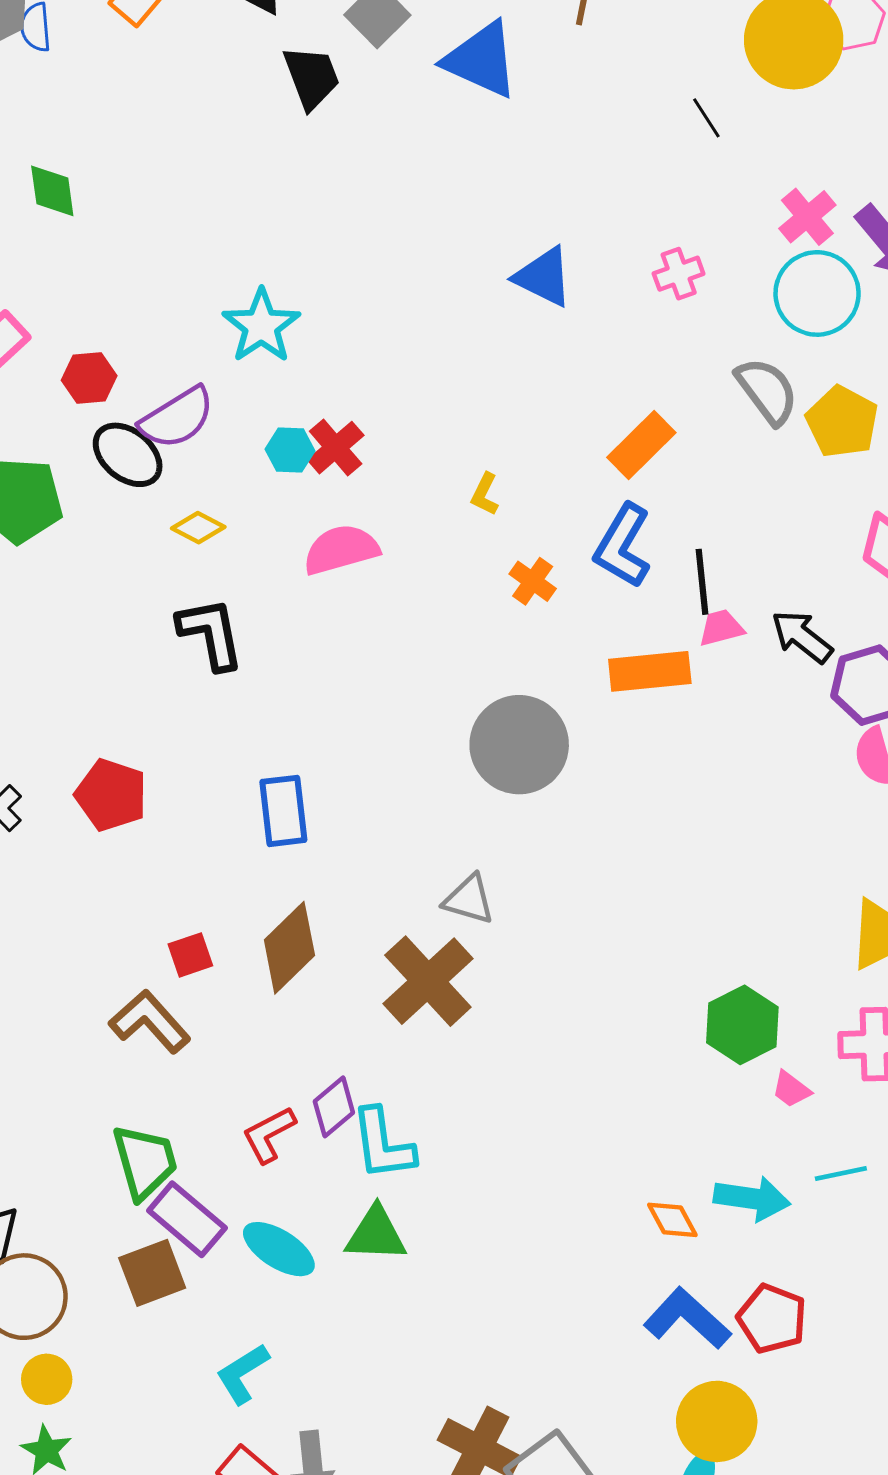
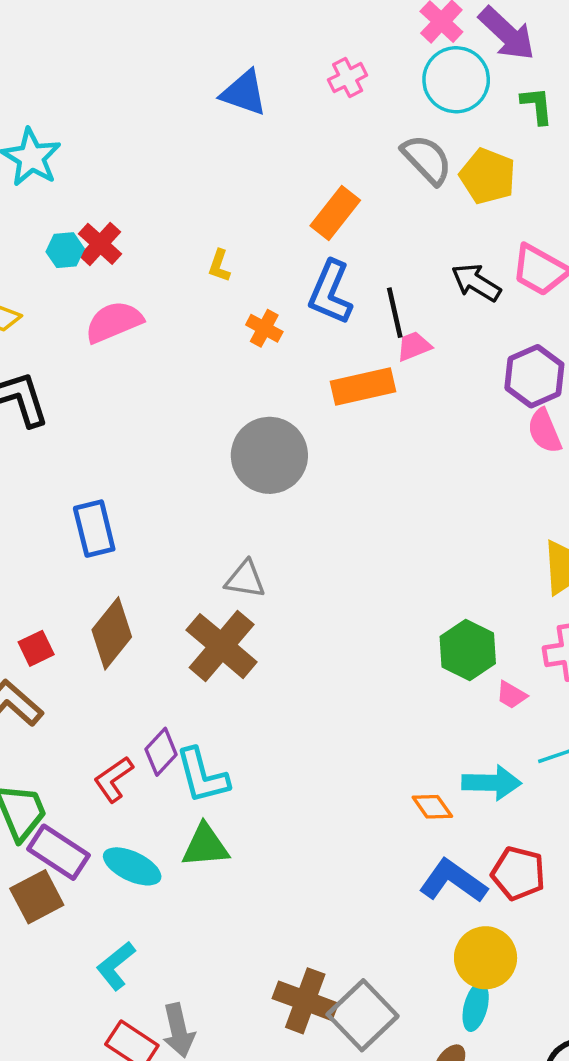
black arrow: (802, 637) -> (476, 282), moved

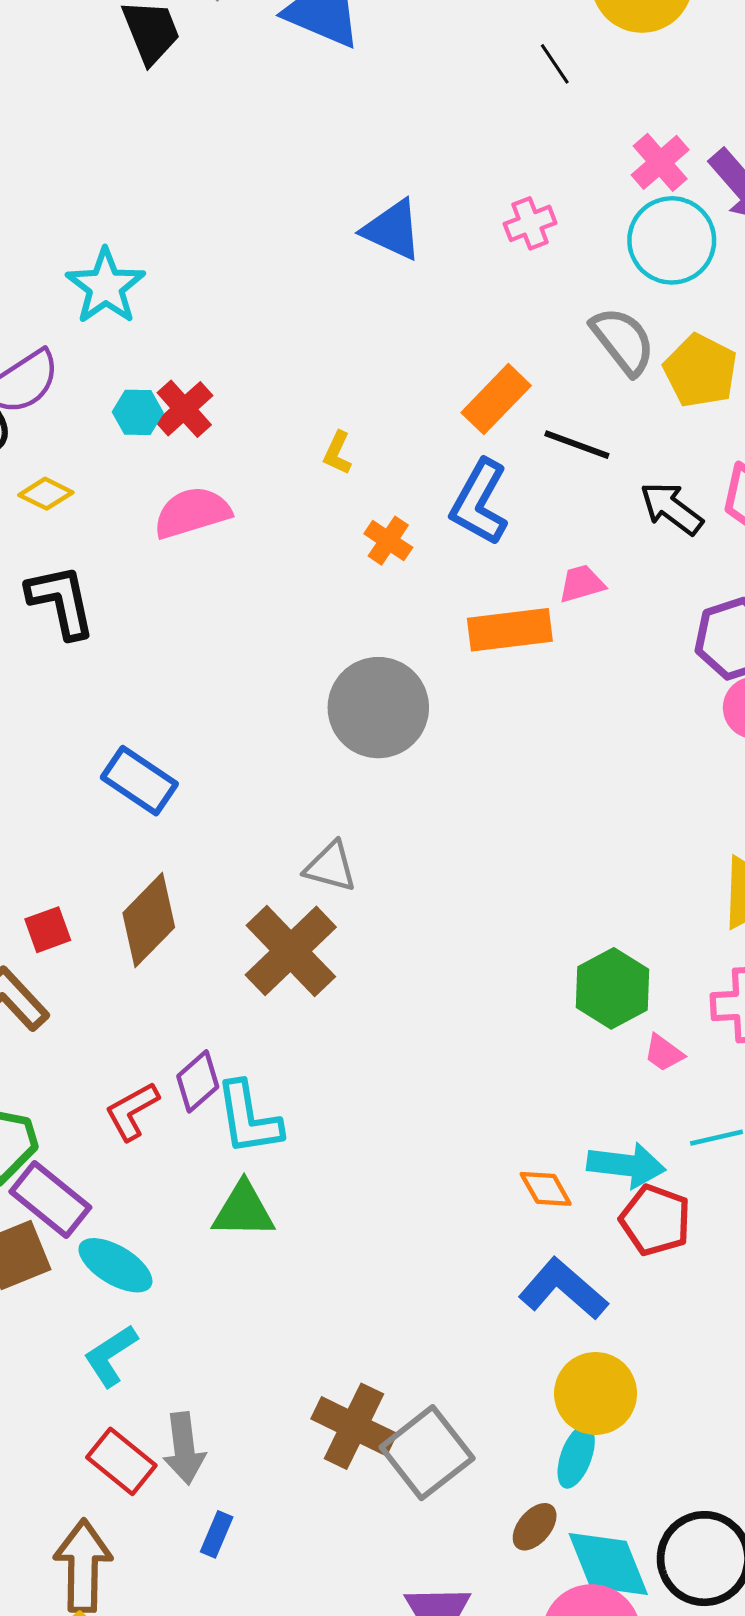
black line: (395, 313) -> (577, 445), moved, turned -63
blue rectangle: (94, 529) -> (139, 781), turned -48
cyan ellipse: (132, 866) -> (115, 1265), moved
red pentagon: (518, 873) -> (655, 1220), moved

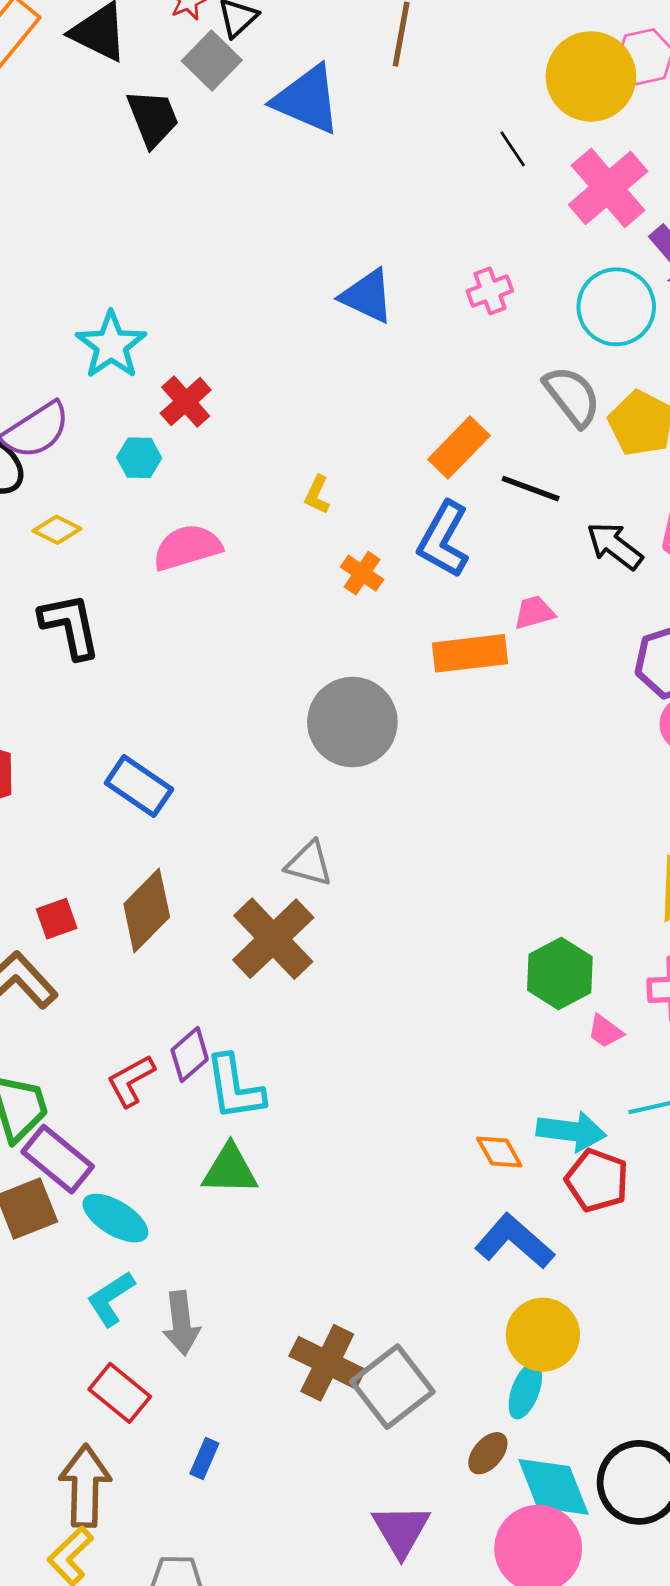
pink cross: (660, 162) -> (608, 188), moved, size x1.5
red cross: (184, 409) -> (186, 402), moved
gray arrow: (184, 1448) -> (181, 1323), moved

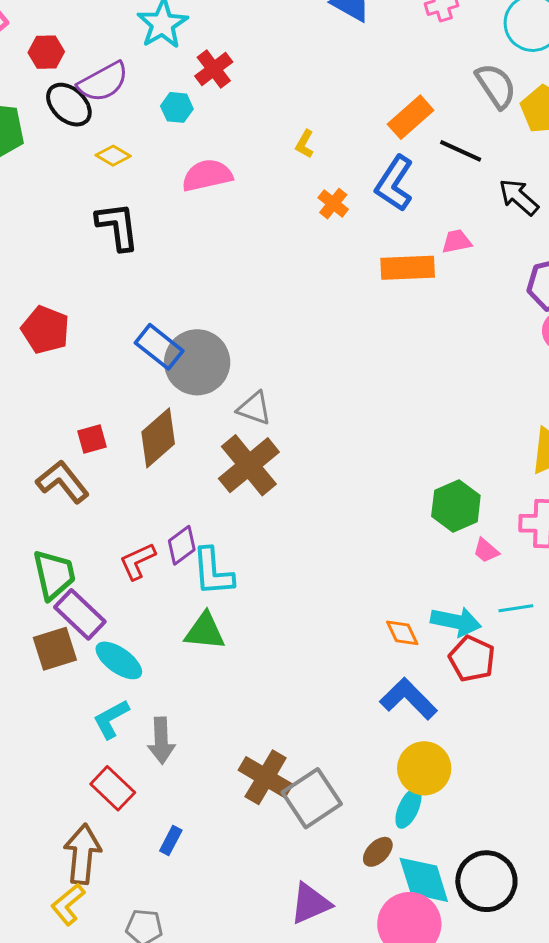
gray circle: (352, 722) -> (197, 362), moved
gray triangle: (309, 864) -> (254, 408), moved
purple triangle: (401, 1530) -> (310, 903), turned 33

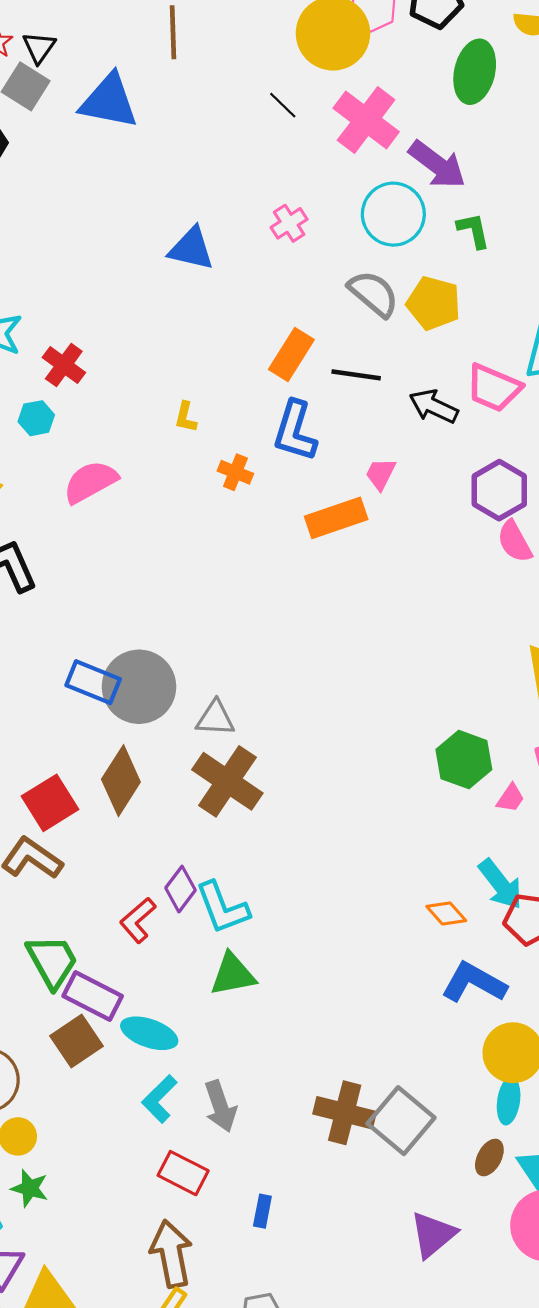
pink trapezoid: (457, 241) -> (381, 474), turned -36
red square: (92, 439) -> (50, 803), size x1.6
pink trapezoid: (486, 551) -> (510, 798), turned -80
cyan arrow: (456, 622) -> (501, 884), turned 57

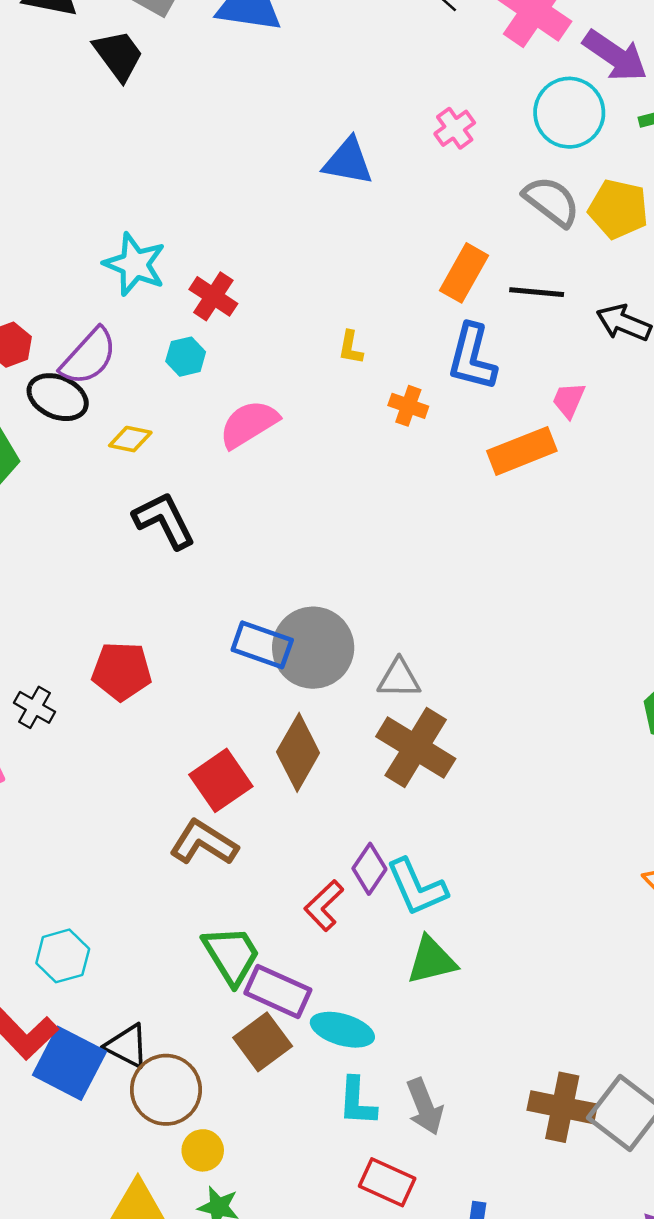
cyan L-shape: (159, 1099) -> (357, 1102), turned -39

